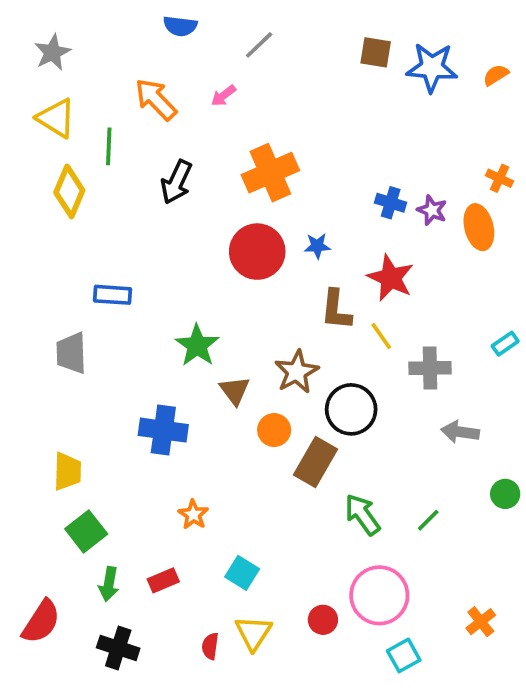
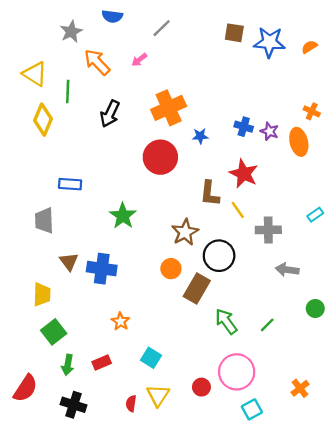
gray star: (52, 52) -> (71, 32), moved
blue star: (317, 246) -> (200, 136), moved
brown triangle: (235, 391) -> (69, 262), moved

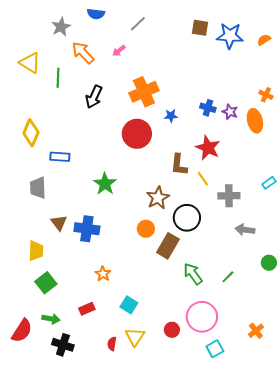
yellow diamond: (43, 120) -> (31, 133), moved
green arrow: (68, 365) -> (51, 319), moved, turned -90

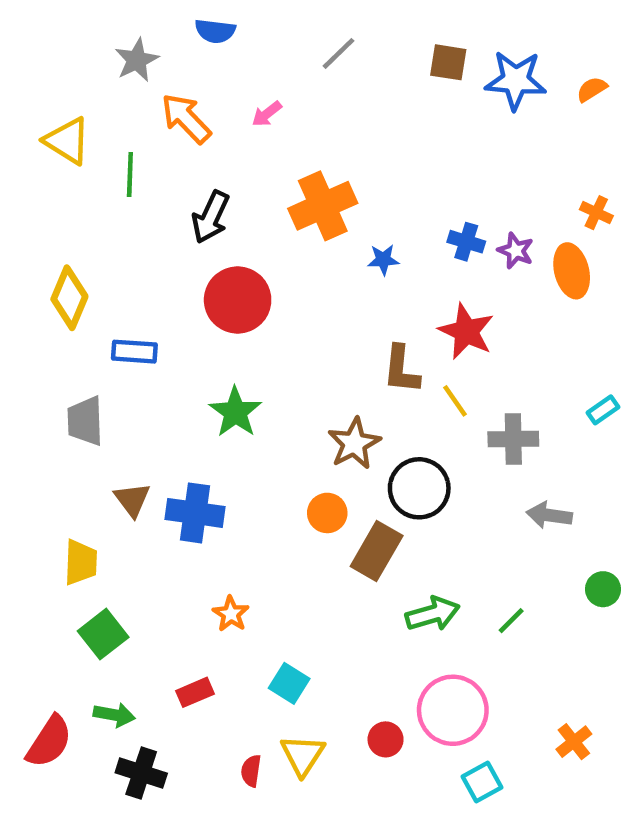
gray line: (138, 24) -> (338, 53), moved
red circle: (137, 134) -> (238, 300), moved
green arrow: (193, 274) -> (433, 614), turned 110

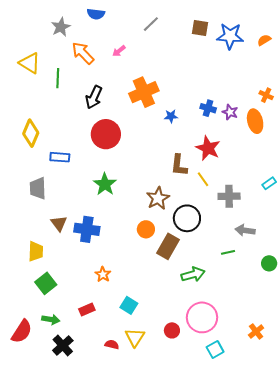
green line: (511, 621) -> (228, 252), moved, turned 32
red semicircle: (251, 771) -> (112, 345), turned 96
black cross: (141, 773) -> (63, 346), turned 30

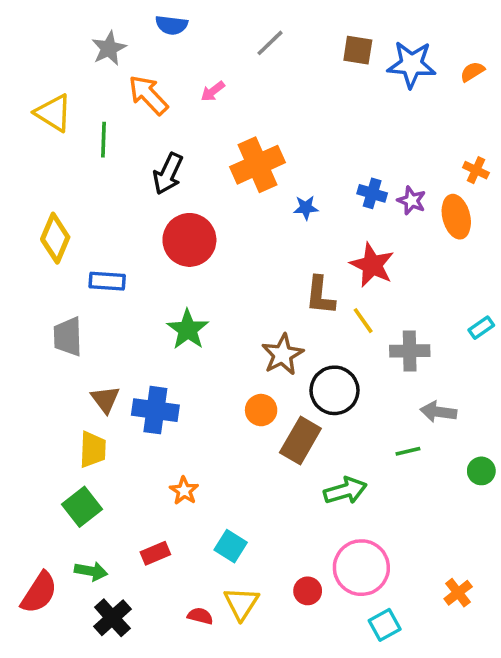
yellow trapezoid: (36, 251) -> (93, 449), moved

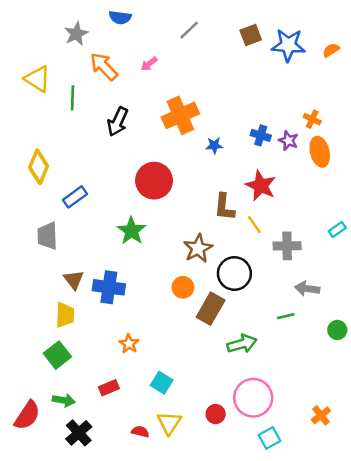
brown square: (358, 50) -> (251, 35), turned -30
orange cross: (476, 170) -> (312, 119), moved
red circle: (189, 240) -> (154, 181), moved
blue rectangle: (107, 281) -> (75, 197), turned -40

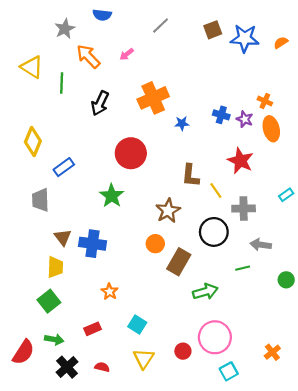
red star: (261, 186) -> (240, 161), moved
black circle: (234, 273) -> (214, 232), moved
red semicircle: (140, 432) -> (102, 367), moved

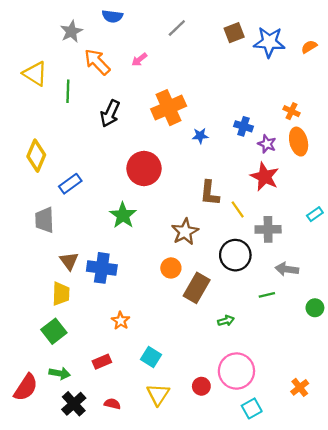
purple star: (245, 119) -> (267, 144), moved
green arrow: (205, 292) -> (226, 321), size x0.6

